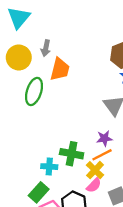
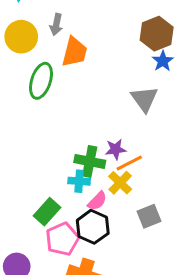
purple star: (104, 138) -> (116, 149), moved
cyan cross: (49, 167) -> (79, 181), moved
pink semicircle: (94, 185) -> (97, 201), moved

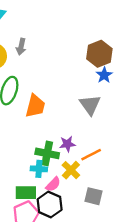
orange trapezoid: (74, 52) -> (35, 106), moved
orange line: (129, 163) -> (91, 155), moved
green rectangle: (47, 212) -> (26, 193), moved, turned 48
gray square: (149, 216) -> (94, 196), turned 36

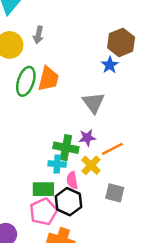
blue star: (104, 75) -> (110, 65), moved
gray triangle: (90, 105) -> (93, 103), moved
orange trapezoid: (35, 106) -> (48, 79), moved
pink semicircle: (53, 184) -> (72, 180), turned 126

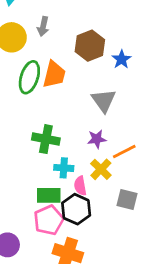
brown hexagon: (121, 42) -> (90, 46), moved
green cross: (66, 148) -> (46, 139), moved

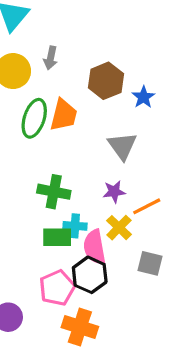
pink semicircle: (80, 186) -> (95, 247), size x1.5
green rectangle: (49, 195) -> (57, 237), moved

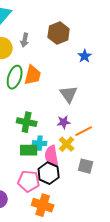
brown hexagon: (106, 81) -> (59, 33), moved
blue star: (143, 97) -> (85, 56), moved
pink pentagon: (57, 288) -> (29, 181), turned 30

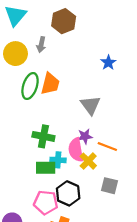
brown hexagon: (59, 33) -> (64, 21), moved
orange line: (84, 131) -> (107, 146), turned 48
pink semicircle: (52, 156) -> (76, 150), moved

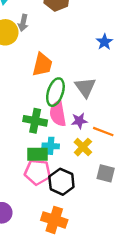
gray arrow: (41, 45) -> (23, 23), moved
green ellipse: (30, 86) -> (55, 92), moved
pink semicircle: (76, 150) -> (58, 114), moved
pink pentagon: (46, 202) -> (38, 172), moved

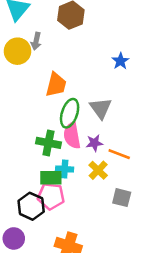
black hexagon: (61, 182) -> (31, 206), moved

